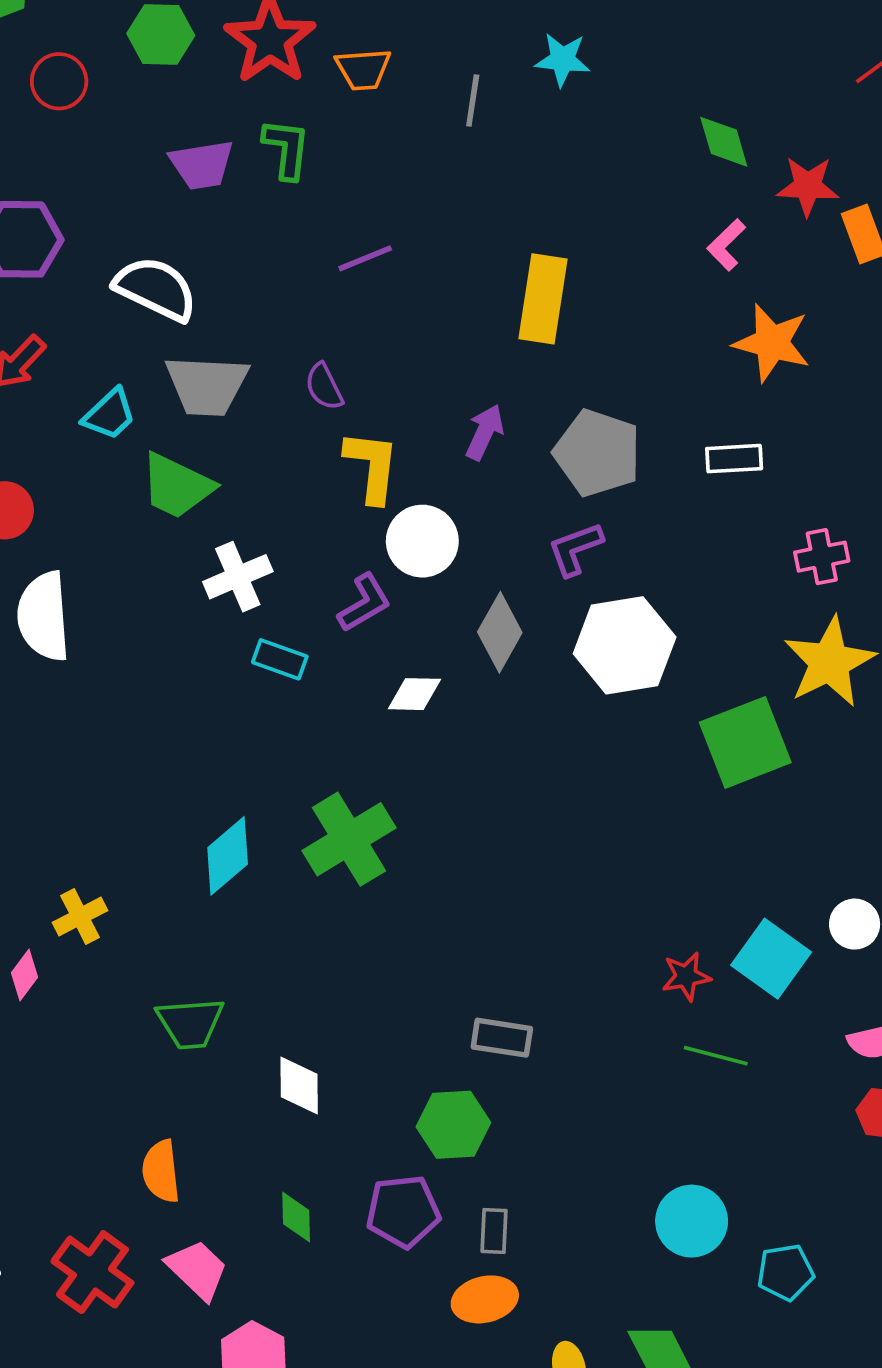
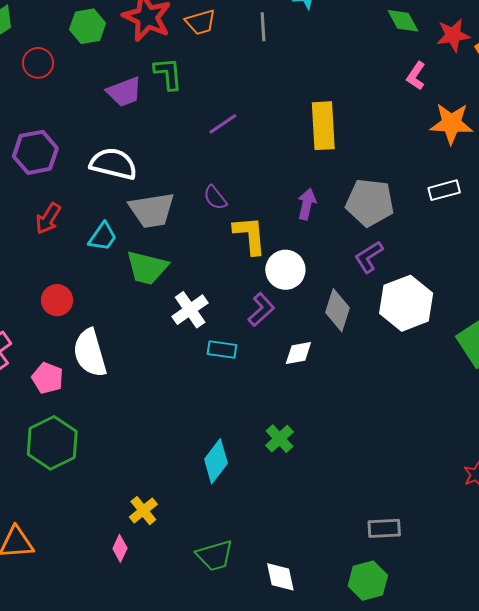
green cross: (349, 839) -> (279, 439), size x0.6

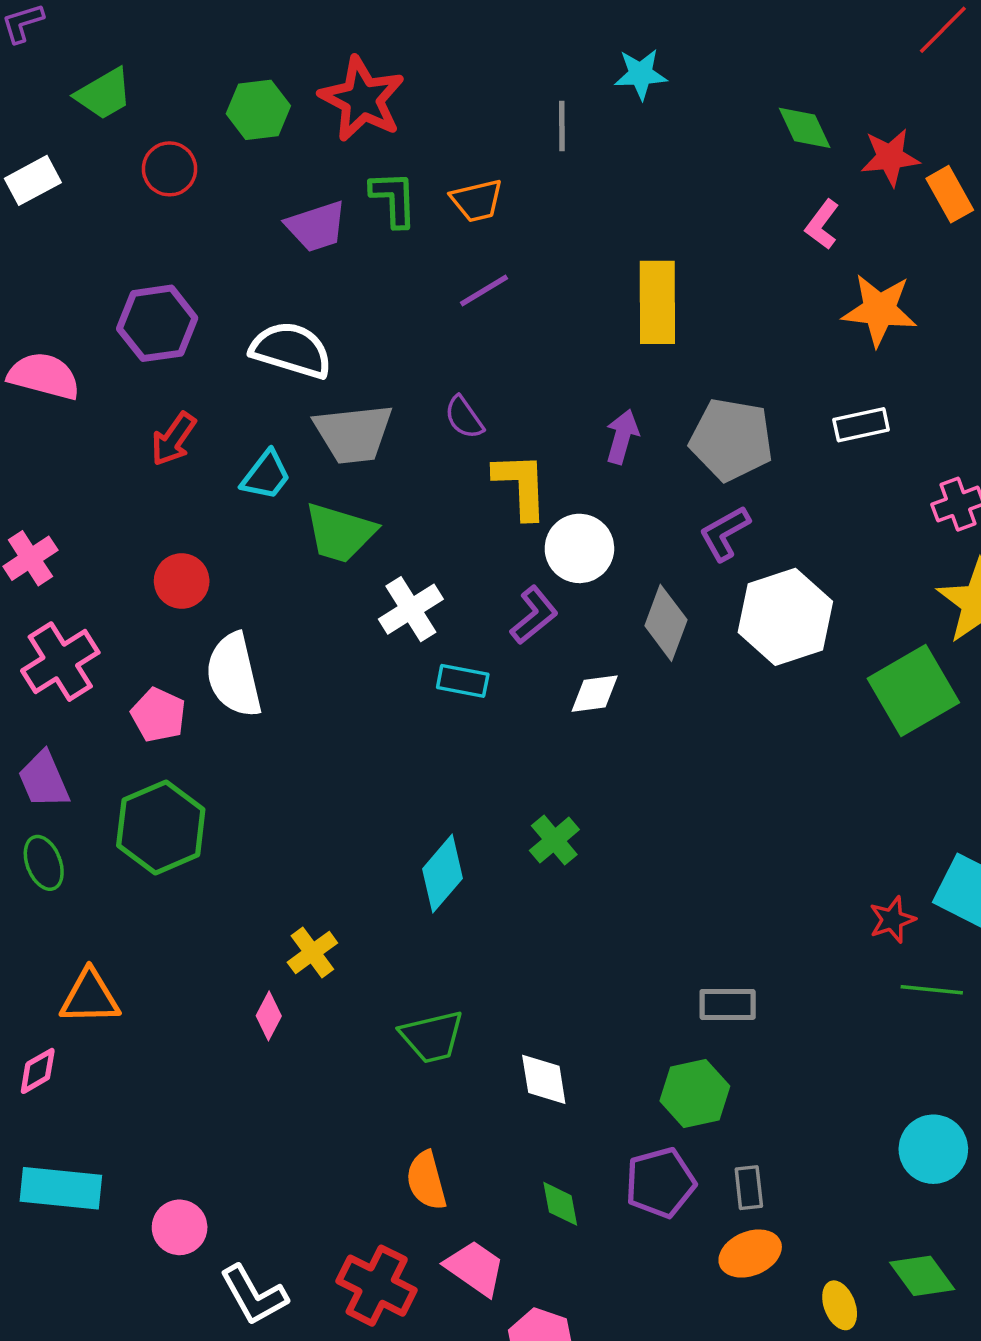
orange trapezoid: (201, 22) -> (477, 201), moved

